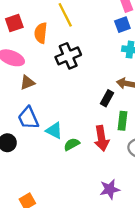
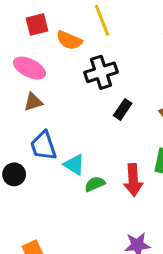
orange semicircle: (41, 33) -> (69, 40), turned -78
brown triangle: (27, 83) -> (33, 102), moved
black rectangle: (107, 98) -> (123, 109), moved

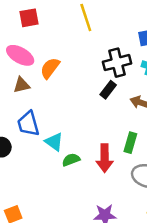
orange semicircle: (69, 40) -> (50, 68), moved, turned 100
black cross: (101, 72) -> (117, 63), moved
black rectangle: (123, 109) -> (108, 90), moved

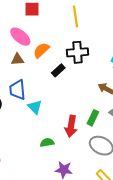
black cross: (117, 63) -> (77, 52), moved
black rectangle: (108, 90) -> (58, 70), moved
green semicircle: (71, 160) -> (47, 143), moved

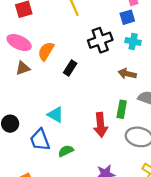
black cross: (77, 52) -> (100, 40), moved
blue trapezoid: (17, 90) -> (40, 140), moved
green semicircle: (47, 143) -> (66, 151), moved

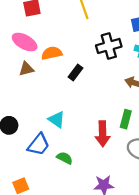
orange semicircle: (46, 51) -> (52, 53), turned 42
blue trapezoid: (40, 140) -> (39, 145), turned -125
green semicircle: (66, 151) -> (65, 158), turned 48

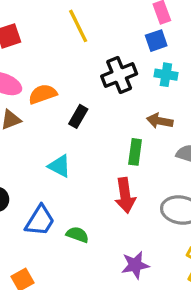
green rectangle: (126, 119) -> (135, 152), moved
cyan triangle: (57, 120) -> (59, 166), moved

